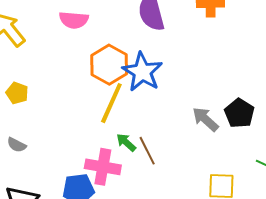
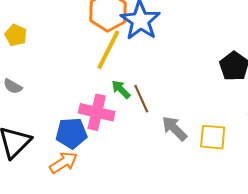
gray arrow: (205, 119) -> (174, 128), moved

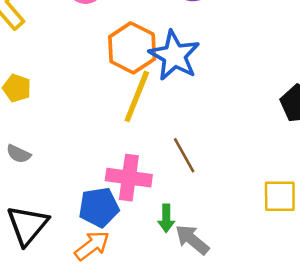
green arrow: (121, 89) -> (166, 218), moved, turned -130
gray arrow: (174, 128) -> (192, 240), moved

